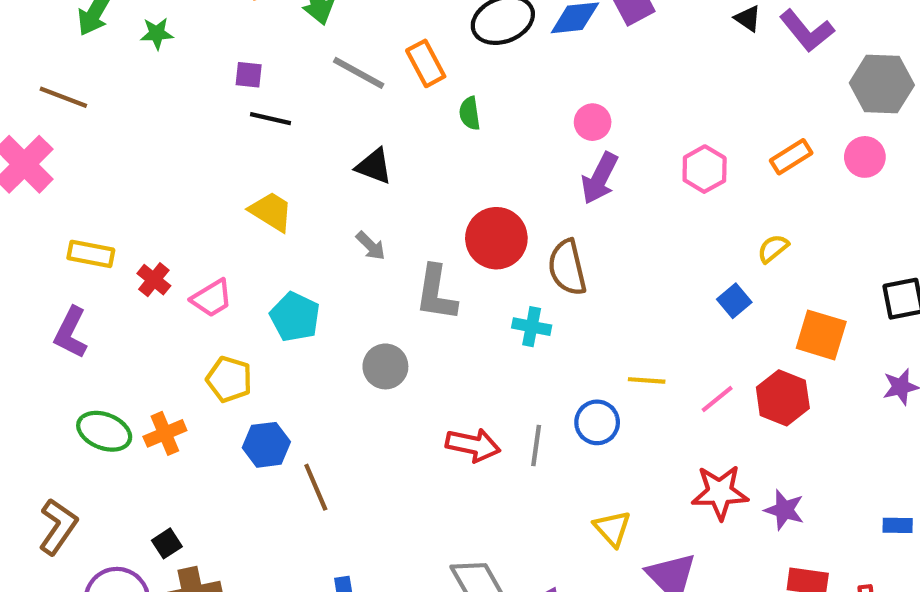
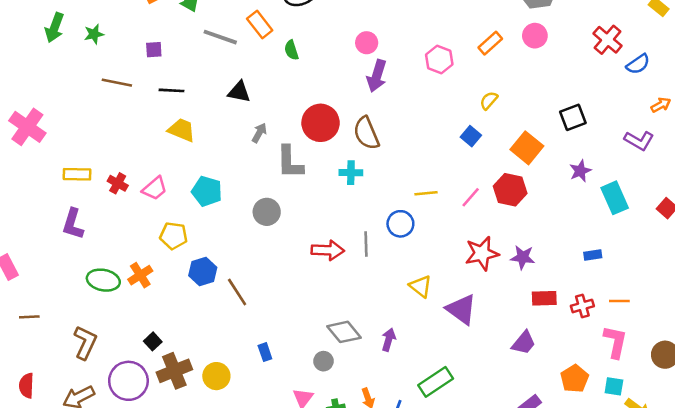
brown line: (63, 97) -> (117, 83), moved
black line: (271, 119) -> (172, 90), moved
gray arrow: (371, 246) -> (259, 133), moved, turned -96
orange square: (821, 335) -> (527, 148), turned 32

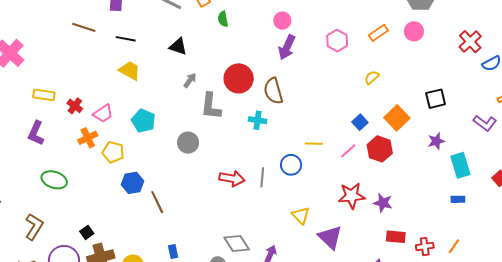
blue square: (471, 136) -> (360, 122), moved
blue rectangle: (593, 255) -> (458, 199), moved
orange cross: (140, 275) -> (88, 138), moved
orange line: (619, 301) -> (454, 246), turned -63

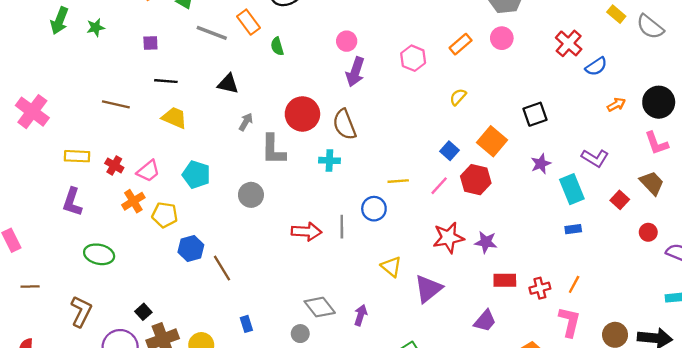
brown line: (84, 27) -> (116, 104), moved
purple L-shape: (485, 123) -> (595, 158), moved
purple triangle: (330, 237) -> (428, 289), turned 44

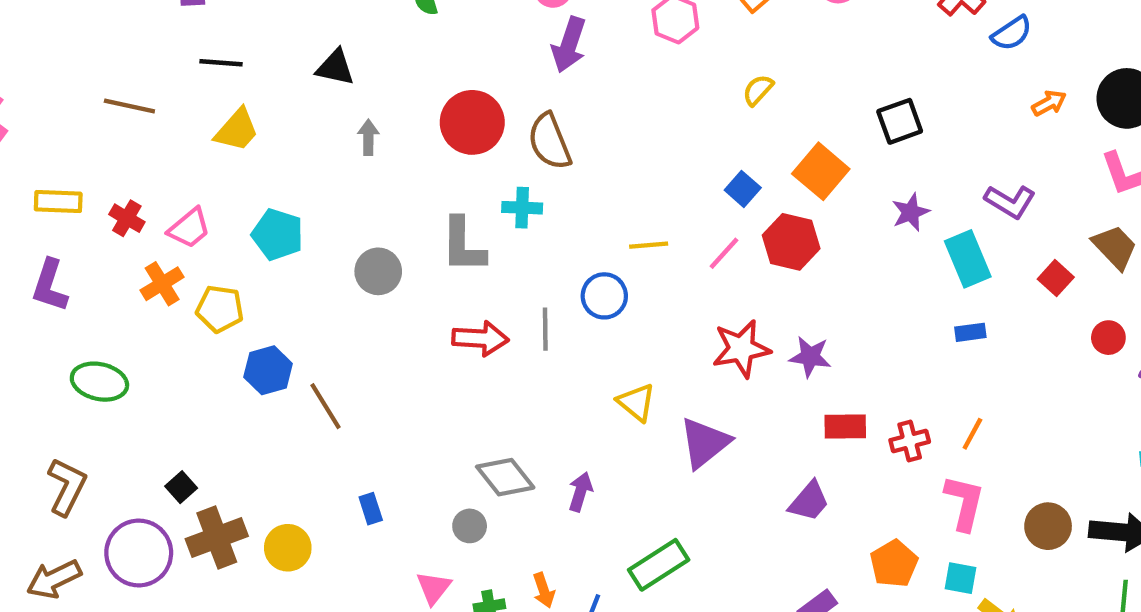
yellow trapezoid: (174, 118) -> (237, 130), turned 108
gray arrow: (246, 122) -> (368, 137), turned -30
gray L-shape: (273, 150) -> (463, 245), moved

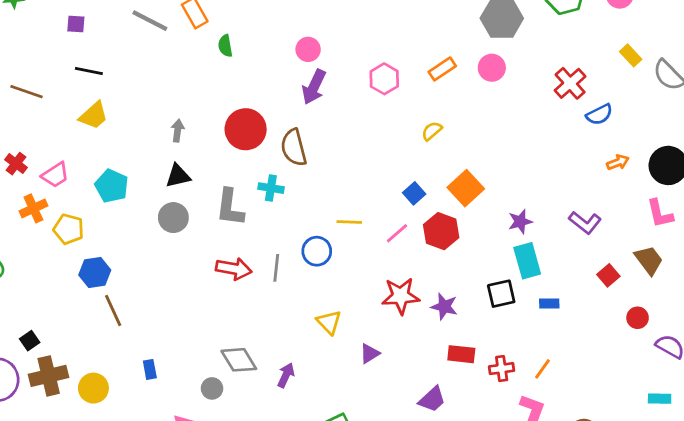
black triangle: (335, 67) -> (178, 176), moved, turned -32
black square: (900, 121) -> (501, 294), moved
cyan rectangle: (968, 259) -> (527, 261), moved
brown line: (326, 406) -> (113, 310), moved
purple triangle: (705, 443) -> (370, 354), size x0.6

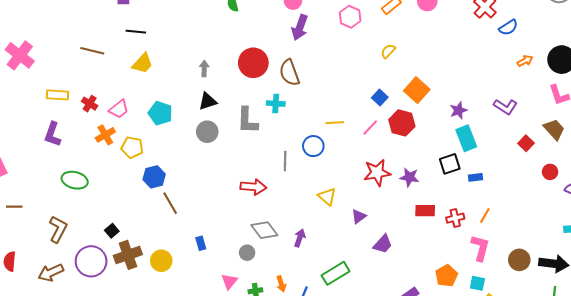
red arrow: (234, 269) -> (253, 187), moved
blue rectangle: (549, 303) -> (476, 177), moved
purple trapezoid: (432, 399) -> (383, 244), moved

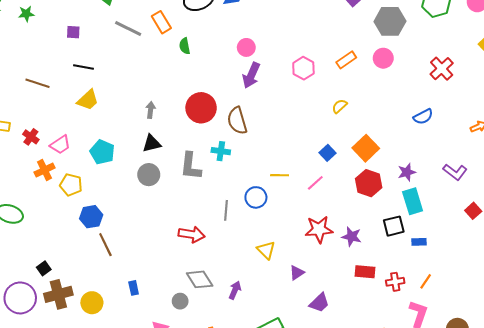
blue semicircle: (508, 27) -> (423, 117), moved
red hexagon: (402, 123) -> (369, 183), moved

